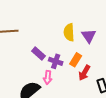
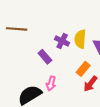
purple cross: (56, 61) -> (62, 41), moved

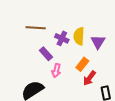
brown line: (17, 29) -> (36, 28), moved
pink arrow: (51, 83) -> (56, 71), moved

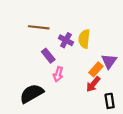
purple triangle: (98, 42) -> (109, 61), moved
orange rectangle: (82, 64) -> (96, 69), moved

